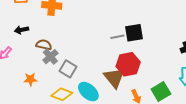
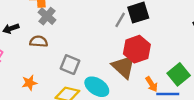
gray line: (117, 37) -> (120, 20), turned -40
gray cross: (50, 57) -> (47, 16), moved

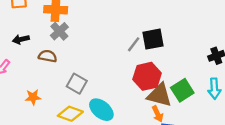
brown triangle: (124, 67) -> (159, 95), moved, turned -35
green square: (179, 74) -> (182, 90), moved

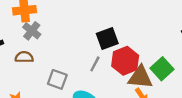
black square: (153, 39) -> (107, 39), moved
gray line: (134, 44) -> (95, 64), moved

